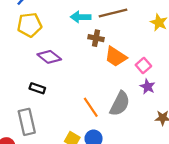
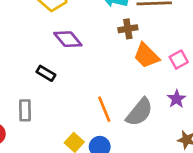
brown cross: (96, 38) -> (128, 29), turned -32
pink square: (143, 66) -> (179, 60), moved
gray rectangle: (27, 122) -> (25, 110), size x0.7

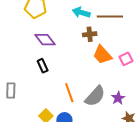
black rectangle: (46, 73) -> (43, 66), moved, turned 32
purple star: (177, 99) -> (118, 98), moved

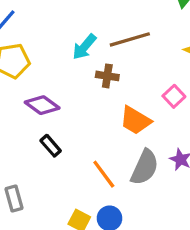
cyan arrow: (81, 13) -> (84, 47), turned -48
brown cross: (90, 34) -> (107, 76), turned 32
orange trapezoid: (102, 55) -> (135, 120), moved

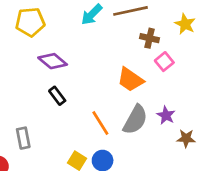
brown cross: (107, 76) -> (150, 38), moved

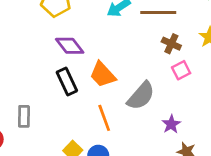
orange trapezoid: (130, 80) -> (103, 75), moved
black rectangle: (57, 96) -> (67, 81), size x1.4
gray semicircle: (135, 120) -> (141, 96), moved

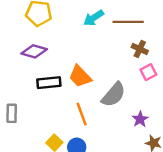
purple diamond: (70, 46) -> (34, 51), moved, turned -35
black rectangle: (67, 81) -> (49, 83), turned -70

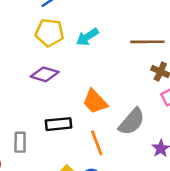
cyan arrow: (94, 18) -> (87, 37), moved
black rectangle: (49, 83) -> (58, 124), moved

